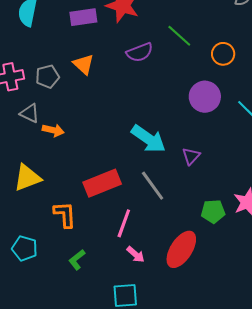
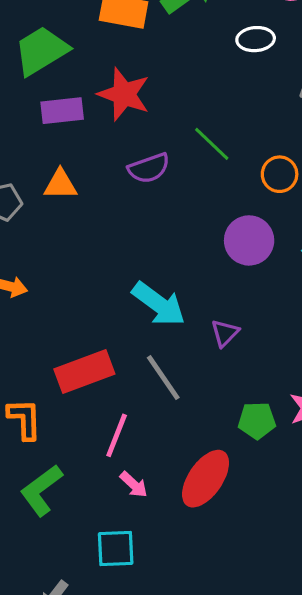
orange triangle: (83, 64) -> (60, 184), turned -45
green L-shape: (77, 260) -> (41, 490), size x1.6

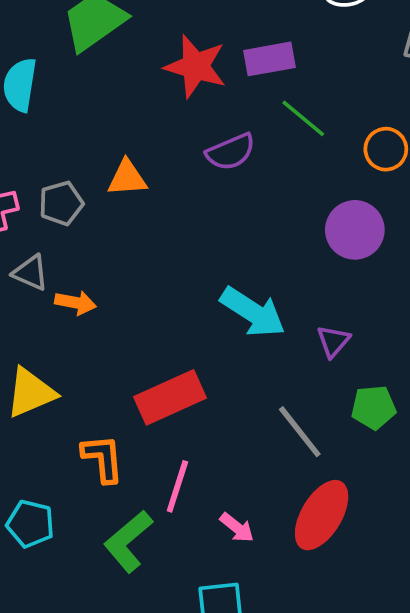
purple rectangle: (62, 111) -> (270, 59), moved
gray line: (163, 378) -> (300, 432), moved
green pentagon: (257, 421) -> (373, 407), moved
pink line: (117, 435) -> (177, 486), moved

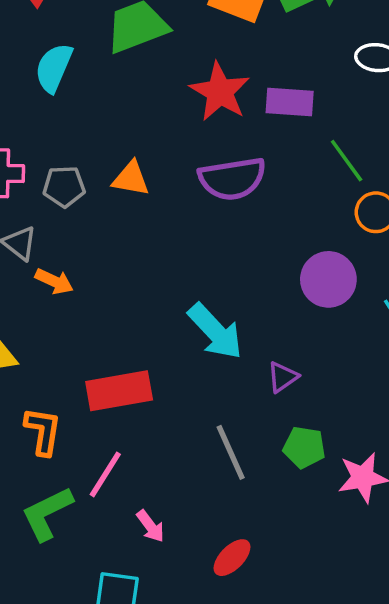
green line: (303, 118) -> (347, 161), moved
purple semicircle: (231, 152) -> (232, 179), size x1.4
red ellipse: (322, 515) -> (232, 558), moved, size x0.6

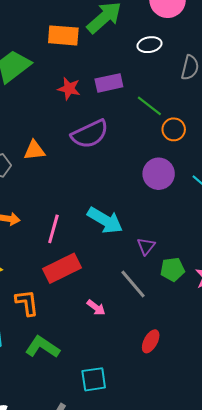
red star: (220, 92) -> (69, 89), size x0.7
purple triangle: (283, 377) -> (146, 246), moved
pink line: (105, 474) -> (53, 229), moved
green L-shape: (47, 514) -> (42, 347), turned 76
pink arrow: (150, 526) -> (96, 308), moved

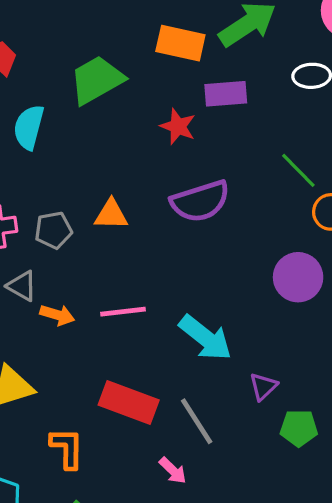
purple rectangle: (109, 83) -> (226, 94), moved
pink line: (53, 229) -> (123, 312), moved, turned 60
red rectangle: (62, 268) -> (129, 403), turned 39
gray line: (133, 284) -> (197, 421), moved

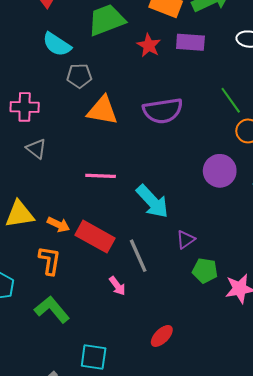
red star: (178, 126) -> (149, 45), moved
cyan semicircle: (29, 127) -> (57, 44), turned -80
orange triangle: (111, 215) -> (102, 110), size x1.4
gray pentagon: (53, 230) -> (79, 76), moved
orange arrow: (57, 315) -> (58, 225), moved

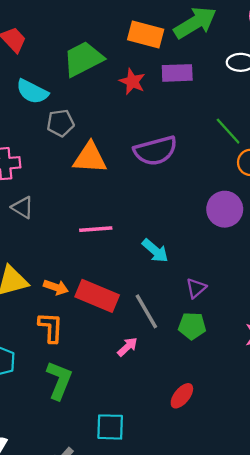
cyan arrow: (152, 201) -> (155, 251), size x0.7
green pentagon: (205, 271) -> (192, 326), moved
pink arrow: (117, 286) -> (127, 347), turned -90
green L-shape: (52, 309) -> (59, 380), turned 68

